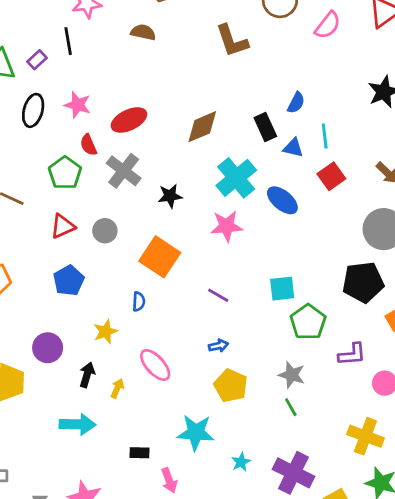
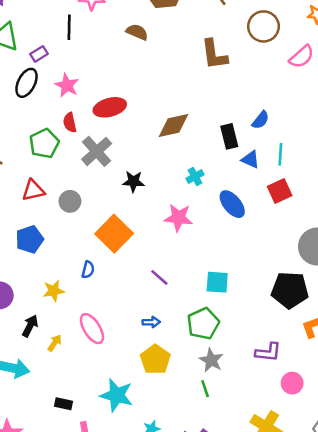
purple rectangle: (37, 60) -> (39, 54), moved
cyan cross: (236, 178) -> (195, 177), size x0.5
green pentagon: (308, 322) -> (203, 324), moved

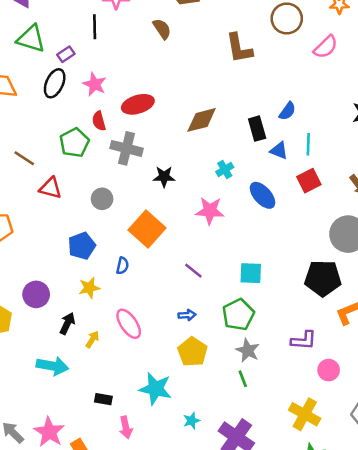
brown semicircle: (137, 32) -> (162, 29), turned 35
gray cross: (97, 151) -> (126, 148), turned -32
red triangle: (33, 190) -> (50, 188), moved, turned 30
blue pentagon: (30, 239) -> (82, 246), moved

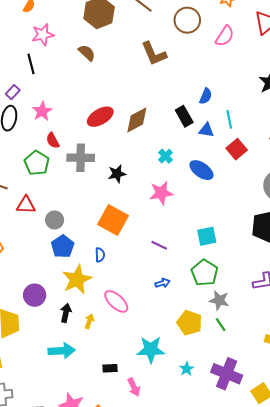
pink star: (95, 84) -> (42, 111), turned 30
red ellipse: (138, 104) -> (100, 117), moved
gray circle: (102, 199) -> (55, 220), moved
yellow star: (89, 288) -> (77, 279), size x1.6
yellow pentagon: (193, 352) -> (189, 323), moved

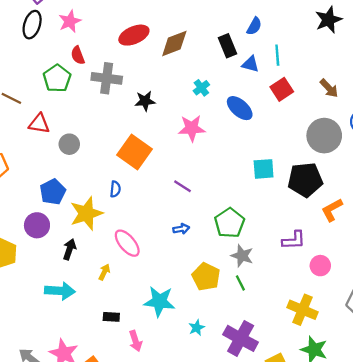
cyan square: (207, 236) -> (264, 169), moved
blue pentagon: (63, 246) -> (53, 192), moved
yellow arrow: (89, 321) -> (104, 272), moved

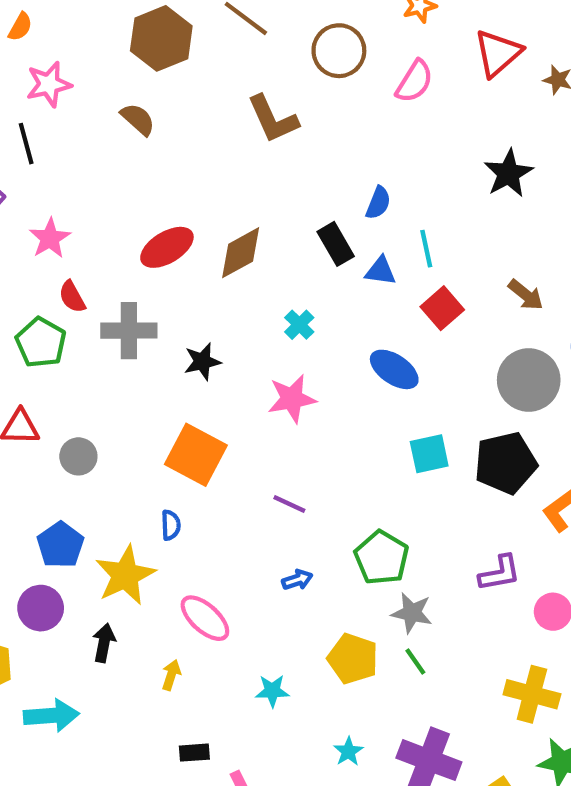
blue ellipse: (240, 108) -> (394, 369), moved
cyan arrow: (60, 291) -> (51, 716), moved
cyan star: (159, 301) -> (272, 691), moved, size x0.6

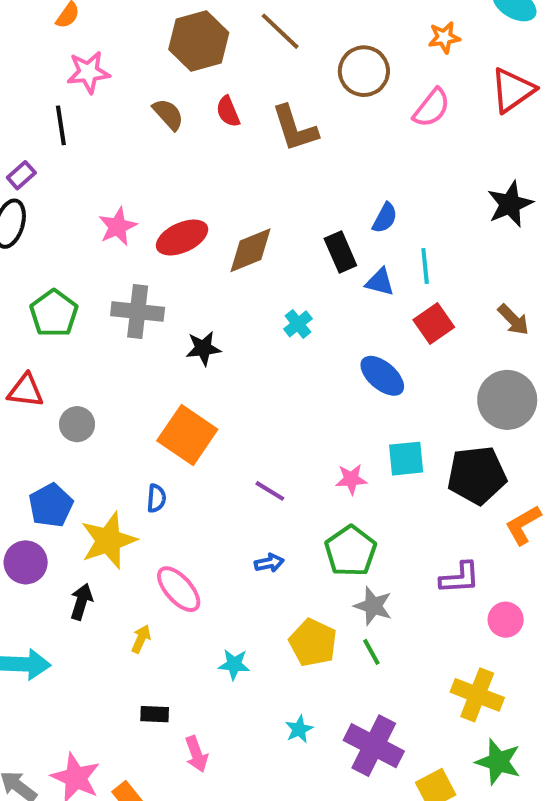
pink star: (50, 238) -> (118, 227), moved
red semicircle: (72, 297) -> (228, 111), moved
pink star: (292, 399) -> (351, 479), moved, size x0.7

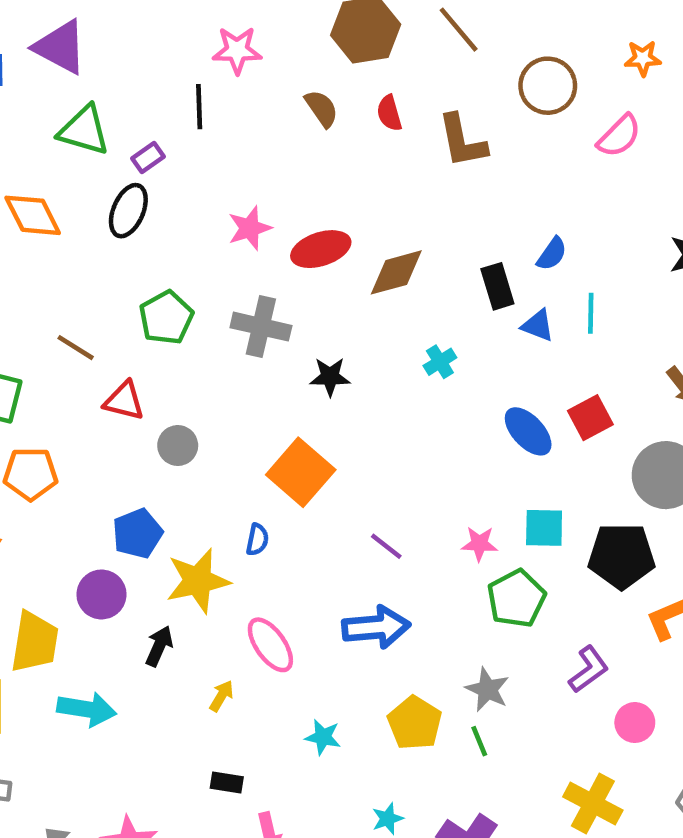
red square: (434, 323) -> (590, 418), moved
green pentagon: (351, 551) -> (516, 599), moved
blue arrow: (269, 563) -> (376, 627), size x2.0
purple L-shape: (460, 578) -> (589, 669), turned -39

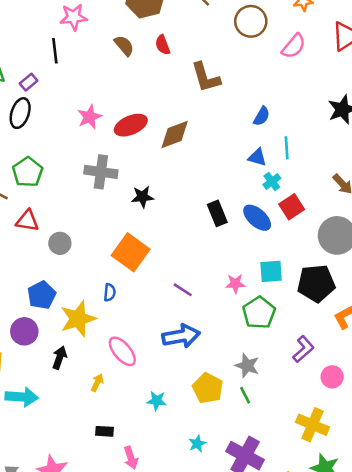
brown L-shape: (462, 141) -> (206, 77), moved
black rectangle: (497, 286) -> (217, 213), moved
green pentagon: (166, 318) -> (28, 172), moved
cyan cross: (440, 362) -> (272, 181), moved

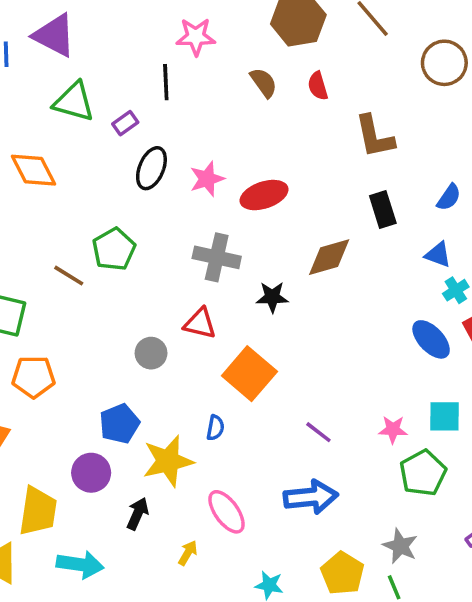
black ellipse: (20, 113) -> (151, 168), moved
brown diamond: (175, 135) -> (329, 257), moved
black rectangle: (217, 213) -> (383, 210), moved
red triangle: (27, 221) -> (200, 323), moved

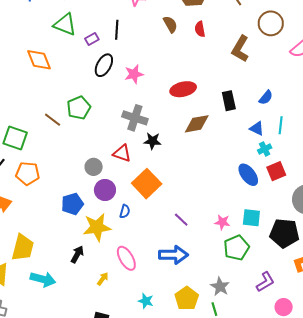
black line: (166, 82) -> (117, 30), moved
brown L-shape: (375, 137) -> (240, 49), moved, turned 36
red ellipse: (264, 195) -> (183, 89), moved
black star: (272, 297) -> (152, 141), moved
purple circle: (91, 473) -> (105, 190), moved

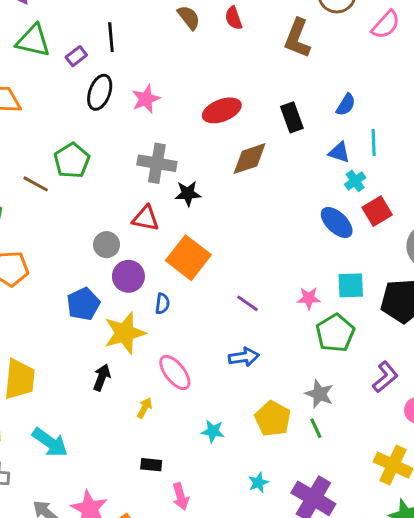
blue arrow: (173, 255) -> (244, 357), size x0.7
cyan arrow: (43, 279) -> (50, 442), moved, turned 30

